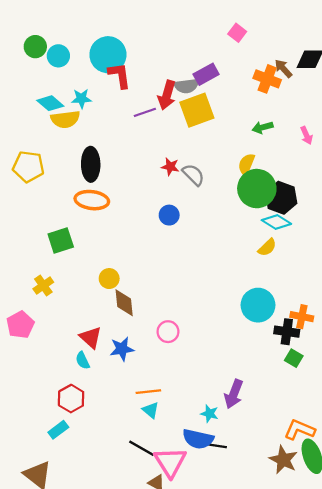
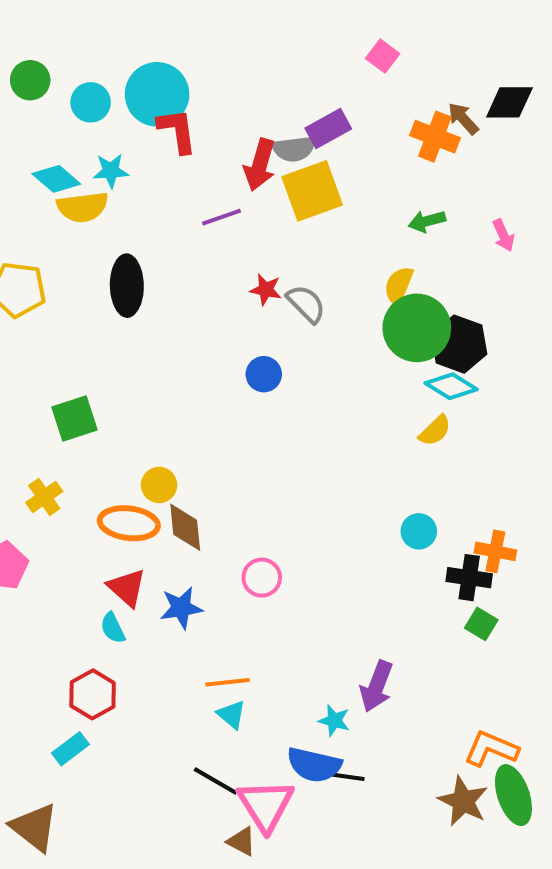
cyan circle: (58, 56) -> (91, 102), moved
purple line: (145, 112) -> (221, 217), moved
orange ellipse: (92, 200) -> (129, 523), moved
cyan circle: (258, 305) -> (419, 531), size x0.6

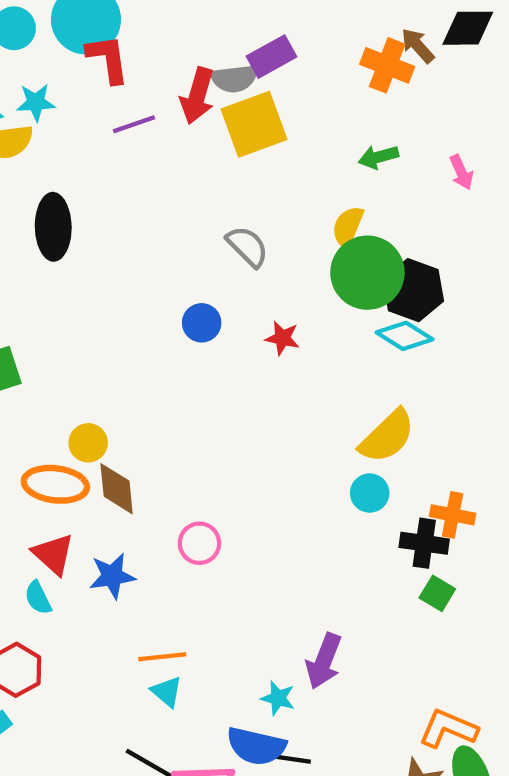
purple line: (221, 217) -> (134, 124), moved
red star: (266, 290) -> (282, 338), moved
yellow semicircle: (435, 431) -> (387, 436), moved, size x1.6

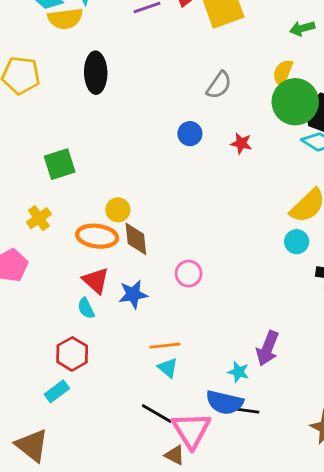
gray semicircle: (247, 246) -> (219, 85), turned 80

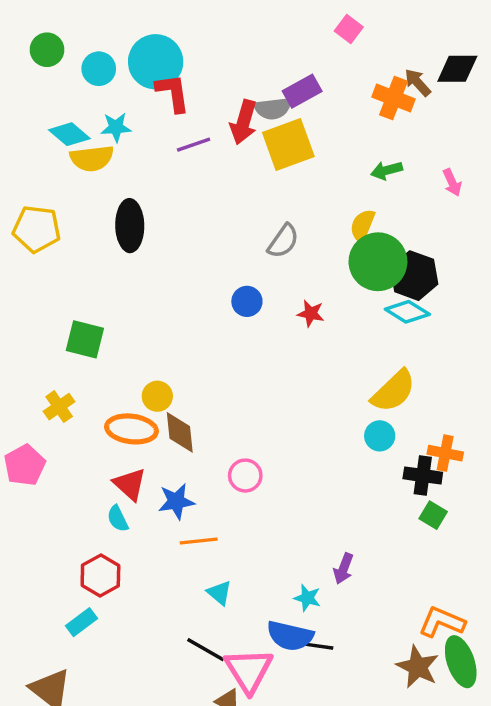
green square: (60, 164) -> (85, 339), turned 32
orange line: (165, 346) -> (199, 541), moved
purple arrow: (268, 348) -> (343, 569), size x0.7

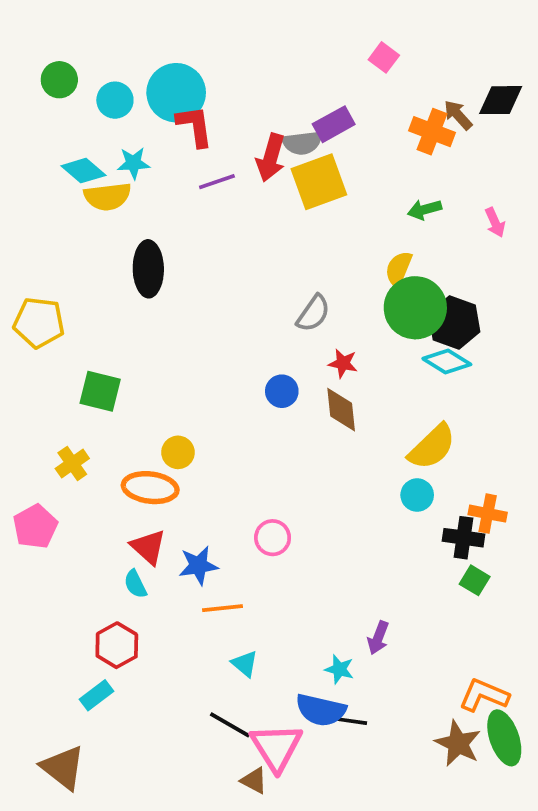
yellow pentagon: (37, 229) -> (39, 323), moved
gray semicircle: (283, 241) -> (313, 313), moved
blue circle: (247, 301) -> (282, 391), moved
brown diamond: (180, 432) -> (341, 410), moved

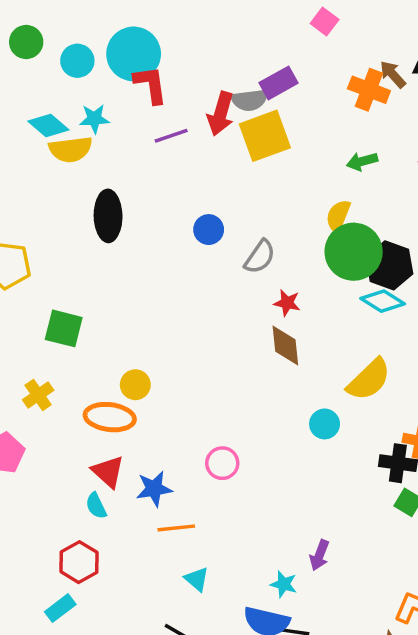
blue circle: (282, 391) -> (209, 230), moved
cyan circle: (417, 495) -> (325, 424), moved

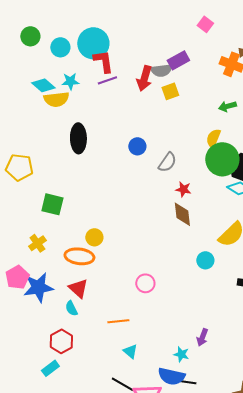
purple line: (171, 136) -> (107, 80), moved
yellow square: (265, 136) -> (170, 91), size x0.6
blue star: (154, 489) -> (38, 287), moved, size x1.4

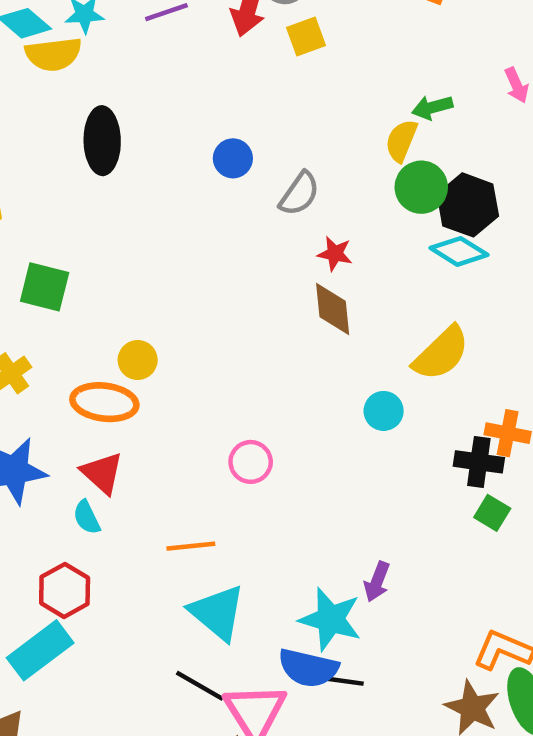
green arrow: (227, 106) -> (432, 107), moved
green circle: (222, 159) -> (421, 187), size x0.7
cyan triangle: (130, 351) -> (217, 613), size x1.8
cyan star: (181, 354) -> (330, 619), size x1.8
cyan rectangle: (50, 368) -> (40, 650), size x1.6

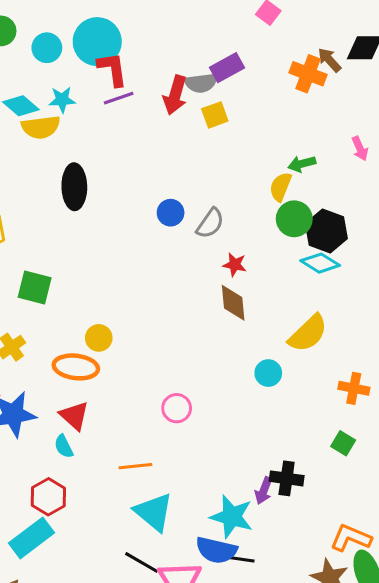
blue circle: (233, 158) -> (171, 213), moved
black cross: (479, 462) -> (287, 478), moved

